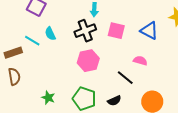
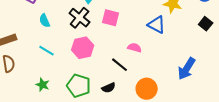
black cross: (85, 31) -> (80, 18), turned -30
blue triangle: (149, 31) -> (157, 25), moved
cyan line: (32, 41) -> (47, 51), moved

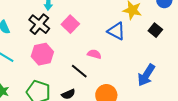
pink square: (111, 18) -> (70, 24), turned 30
black square: (206, 24) -> (155, 30), moved

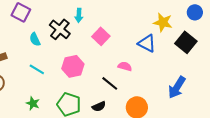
black cross: (39, 24) -> (60, 29), moved
black square: (155, 30) -> (186, 42), size x1.5

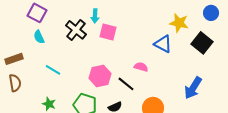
pink square: (101, 36) -> (108, 32), moved, turned -30
cyan semicircle: (35, 39) -> (39, 37), moved
pink hexagon: (73, 66) -> (100, 76), moved

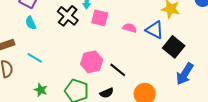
black square: (202, 43) -> (174, 47), moved
pink semicircle: (141, 67) -> (130, 28), moved
cyan line: (53, 70) -> (35, 58), moved

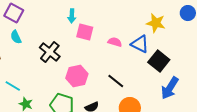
black cross: (68, 16) -> (50, 52), moved
cyan line: (35, 58) -> (13, 86), moved
black line: (118, 70) -> (116, 81), moved

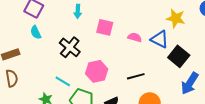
cyan arrow: (72, 16) -> (78, 11), moved
black line: (116, 81) -> (136, 76), turned -54
cyan line: (13, 86) -> (63, 81), moved

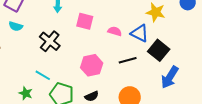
cyan semicircle: (36, 32) -> (16, 26), turned -48
pink hexagon: (97, 71) -> (92, 65), moved
black line: (136, 76) -> (128, 60), moved

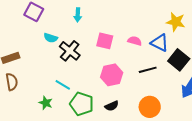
pink square: (85, 21) -> (105, 41), moved
cyan semicircle: (16, 26) -> (51, 38), moved

